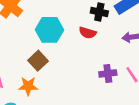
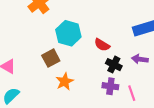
black cross: (99, 12) -> (114, 65), moved
orange star: (28, 86) -> (65, 82), moved, turned 30

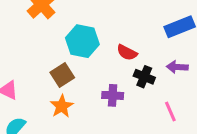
orange star: (65, 82) -> (62, 106), moved
purple cross: (110, 86) -> (113, 95), moved

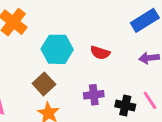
black cross: (144, 77) -> (125, 106), moved

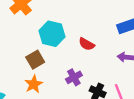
purple cross: (94, 95) -> (74, 77), turned -35

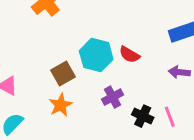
cyan hexagon: (52, 34) -> (96, 55), moved

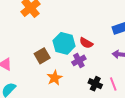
purple cross: (112, 97) -> (79, 60), moved
orange star: (61, 105) -> (55, 78), moved

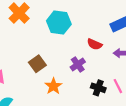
cyan hexagon: (64, 43) -> (59, 23), moved
red semicircle: (86, 43) -> (95, 44), moved

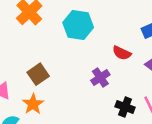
brown square: (37, 64) -> (38, 74), moved
orange star: (53, 86) -> (33, 104), moved

